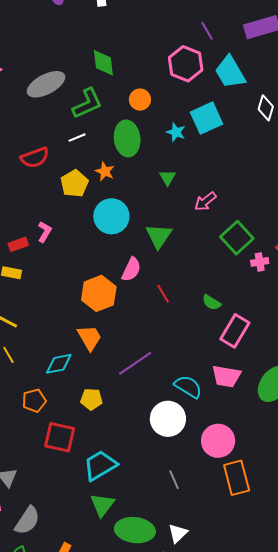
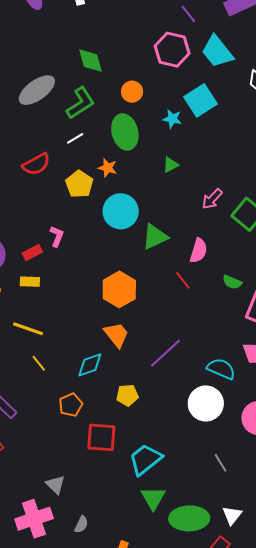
green triangle: (167, 178) -> (171, 165), turned 42
pink arrow: (205, 201) -> (212, 199), moved
green triangle: (159, 236) -> (155, 237), moved, turned 40
pink semicircle: (131, 269) -> (199, 251), moved
gray semicircle: (27, 521) -> (81, 524), size x0.6

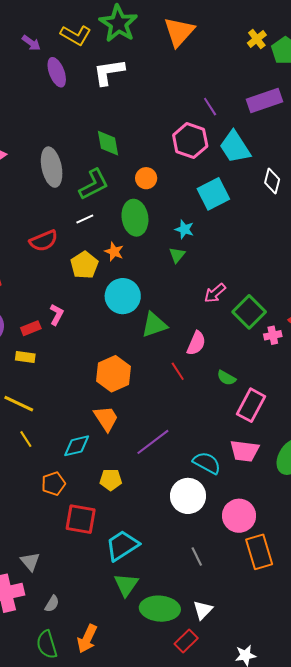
gray ellipse: (37, 90) -> (52, 167), turned -72
cyan star: (172, 119) -> (184, 229), moved
green triangle: (171, 165) -> (177, 255), turned -30

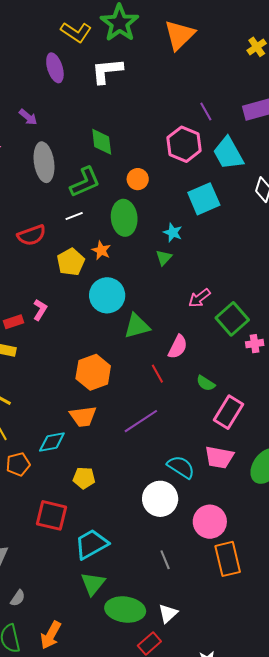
purple arrow: (31, 43) -> (28, 117), moved
orange trapezoid: (106, 418) -> (83, 416), turned 112
purple line: (153, 442) -> (141, 421), moved
orange pentagon: (53, 484) -> (18, 464), moved

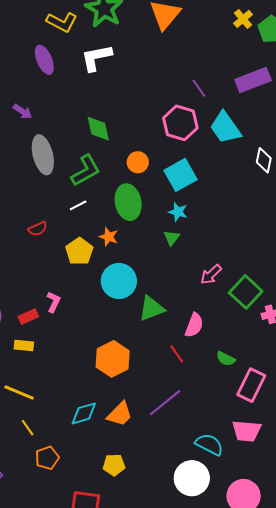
cyan square: (204, 199) -> (181, 175), moved
red semicircle: (32, 235) -> (38, 229), size x0.7
orange trapezoid: (83, 416) -> (120, 414), moved, turned -32
cyan diamond: (52, 442) -> (84, 413), moved

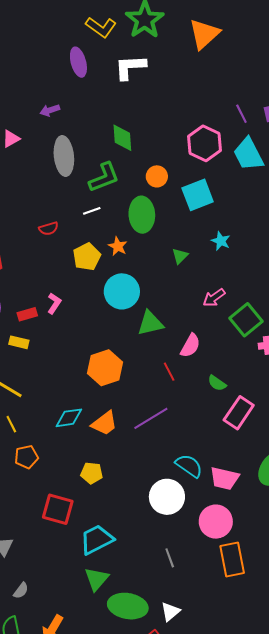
purple line: (199, 88) -> (241, 114), moved
purple arrow: (23, 111) -> (50, 110), turned 120
cyan star: (178, 212) -> (221, 241), moved
pink trapezoid: (247, 431) -> (224, 478), moved

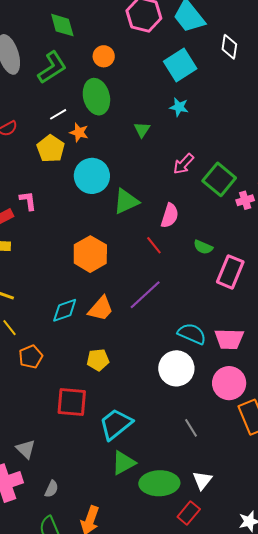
cyan square: (198, 195) -> (180, 65), moved
white line: (92, 211) -> (58, 114), moved
pink L-shape: (54, 303) -> (28, 201), turned -30
green triangle: (97, 579) -> (123, 463), turned 32

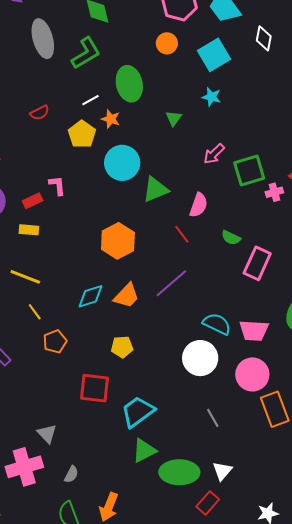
orange circle: (104, 56) -> (167, 43), moved
green square: (219, 179) -> (249, 170), turned 32

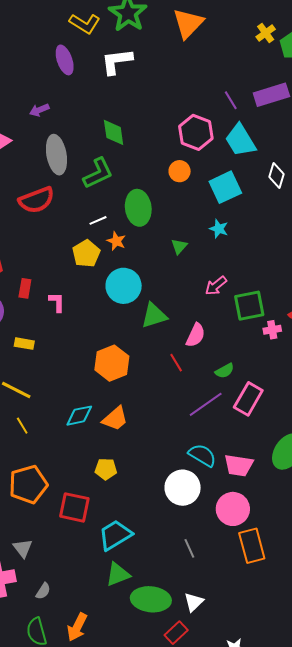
red semicircle: (40, 113) -> (37, 200), moved, size x1.8
red rectangle: (33, 201) -> (25, 288), moved, turned -60
green semicircle: (231, 238) -> (225, 371), turned -60
purple line: (171, 283) -> (206, 404), moved
orange pentagon: (55, 342) -> (28, 484), moved, size x1.6

